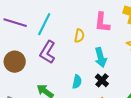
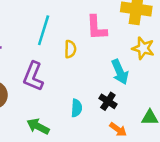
cyan line: (44, 24) -> (44, 30), moved
cyan arrow: (101, 57) -> (120, 72), moved

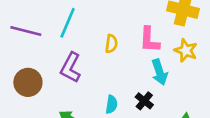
pink L-shape: (97, 28) -> (149, 40), moved
cyan line: (44, 30) -> (68, 23), moved

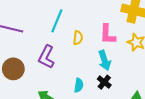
cyan line: (68, 23) -> (57, 21), moved
cyan arrow: (160, 72) -> (105, 60), moved

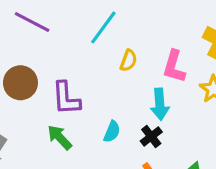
purple L-shape: (46, 57) -> (66, 98), moved, turned -45

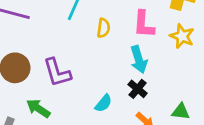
cyan semicircle: (112, 132) -> (104, 103), moved, turned 30
green arrow: (60, 137) -> (38, 108), moved

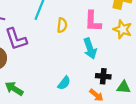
purple L-shape: (57, 72) -> (16, 39), moved
black cross: (138, 89) -> (103, 76), moved, turned -32

